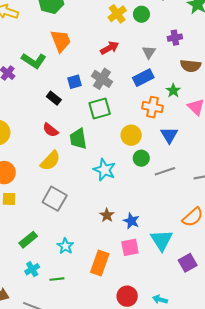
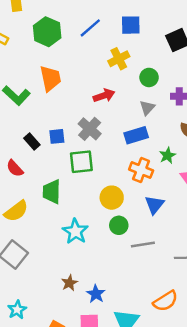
green circle: (141, 14) -> (149, 77), moved
blue square: (75, 82) -> (57, 136), moved
red semicircle: (50, 130) -> (15, 168), moved

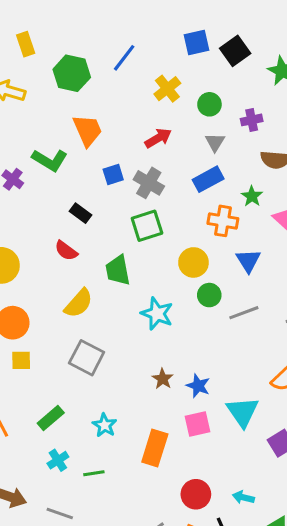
blue square: (131, 25) -> (196, 43), moved
blue square: (57, 136) -> (113, 174), moved

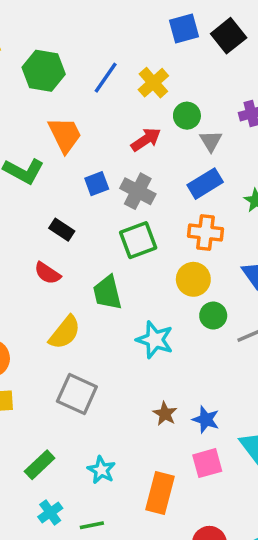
blue line: (124, 58) -> (106, 78), moved
green circle: (209, 104) -> (187, 116), moved
orange cross: (223, 221) -> (205, 232), moved

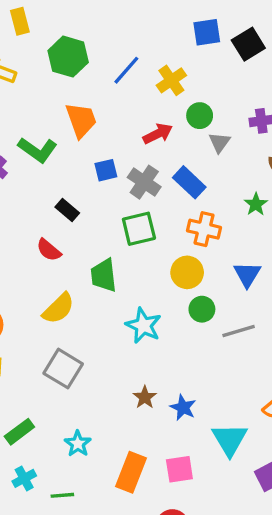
blue rectangle: (205, 184) -> (189, 182), moved, turned 68
pink square: (207, 463) -> (179, 469), moved

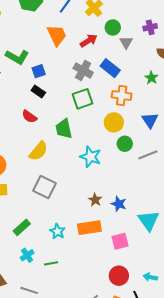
orange trapezoid: (81, 120) -> (57, 35), moved
blue square: (106, 170) -> (39, 71), moved
orange rectangle: (131, 472) -> (89, 228), moved, turned 65

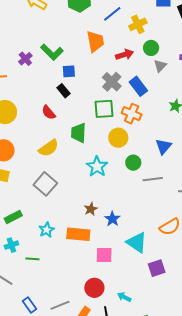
orange cross: (122, 95) -> (132, 114), moved
yellow circle: (114, 122) -> (118, 138), moved
cyan triangle: (149, 221) -> (137, 242), turned -35

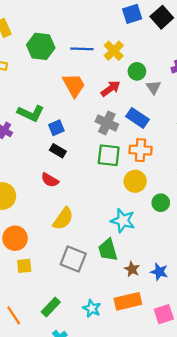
blue line: (112, 14) -> (82, 49), turned 60
green square: (104, 109) -> (109, 155), turned 30
green trapezoid: (79, 133) -> (108, 250), moved

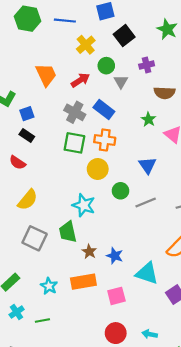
black square: (162, 17) -> (124, 36), moved
green hexagon: (41, 46) -> (28, 19), moved
blue line: (82, 49) -> (65, 21), moved

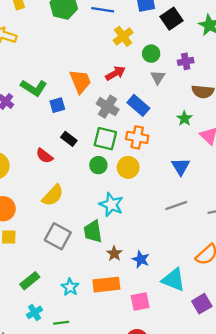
black square: (124, 36) -> (171, 19), moved
green circle: (106, 66) -> (151, 54), moved
orange trapezoid: (46, 75) -> (80, 81), moved
black rectangle: (27, 135) -> (69, 139), moved
green circle: (121, 191) -> (98, 165), moved

